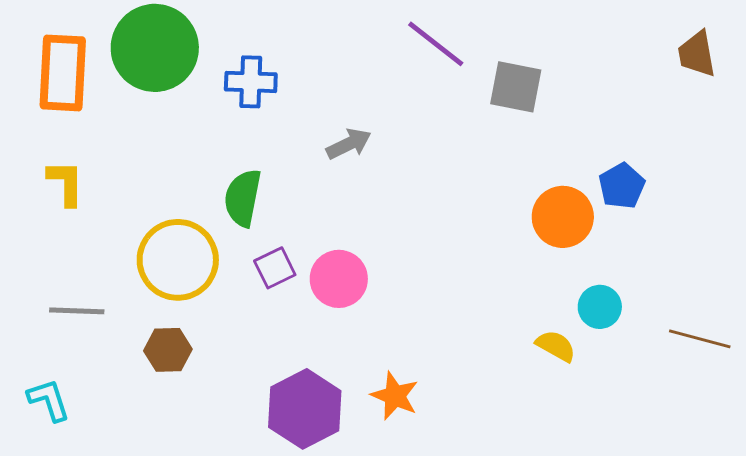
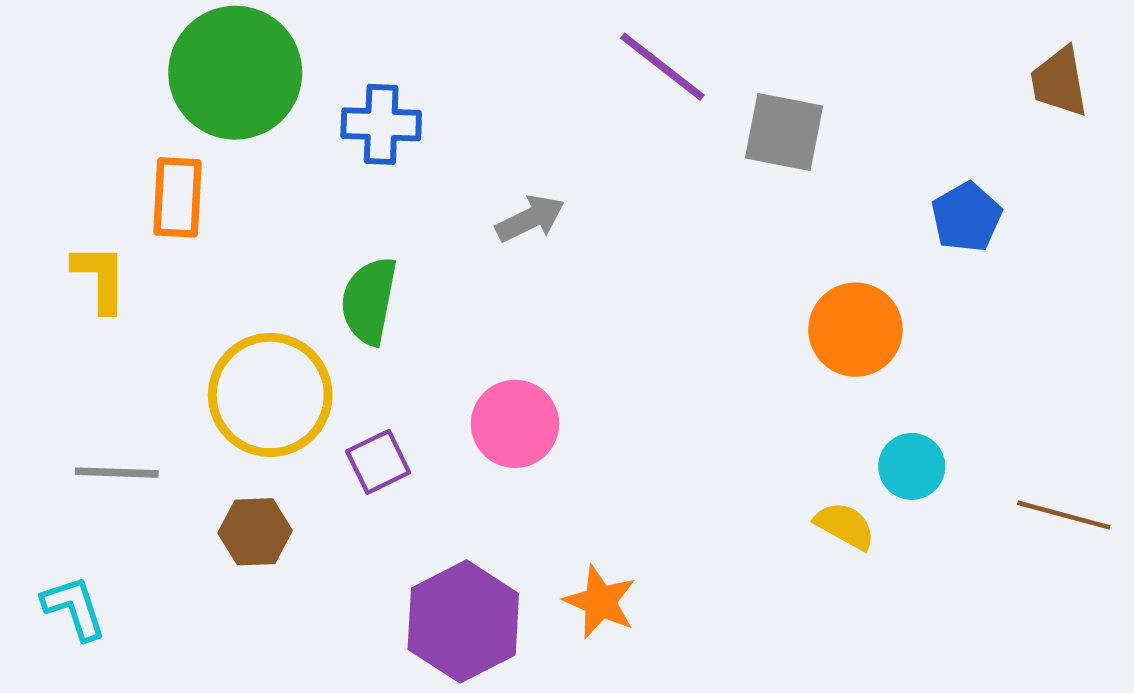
orange rectangle: (63, 73) -> (177, 197), moved, size x0.7
blue pentagon: (622, 186) -> (966, 217), moved
purple square: (275, 268) -> (378, 462), moved

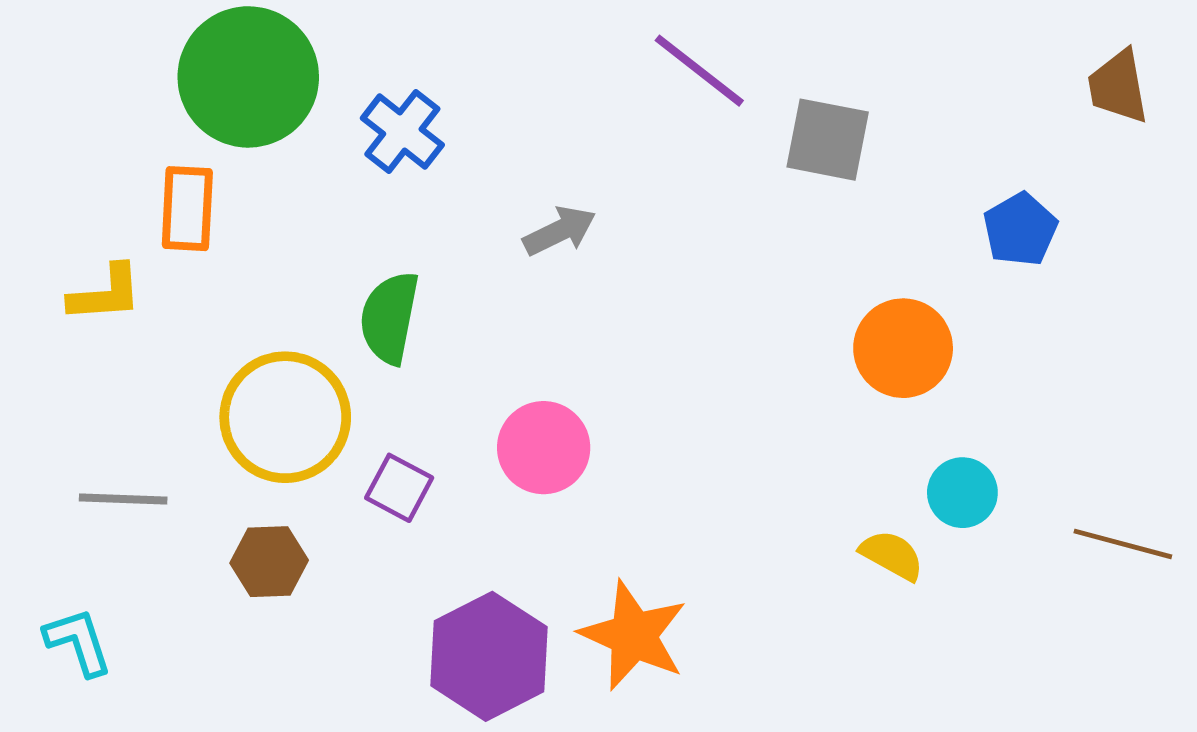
blue cross: (381, 124) -> (402, 132), turned 36
yellow L-shape: (100, 278) -> (105, 294), turned 86
purple square: (378, 462) -> (399, 488), turned -36
orange star: (600, 602) -> (633, 635), size x1.4

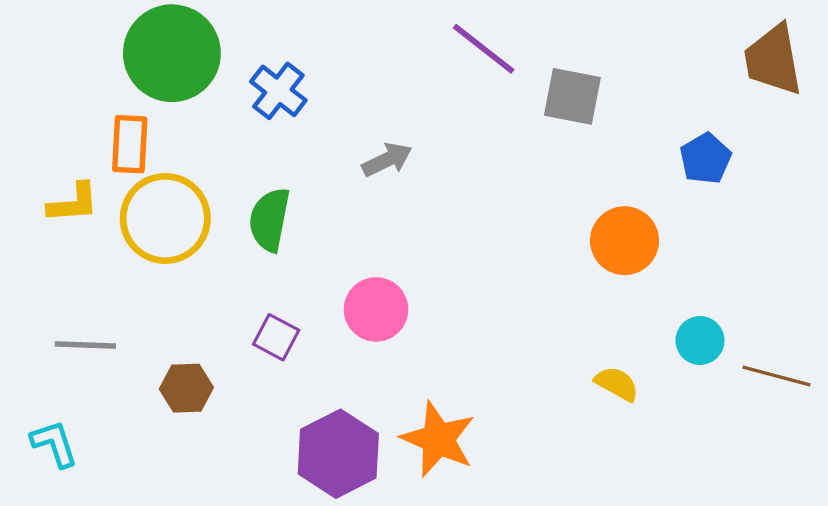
brown trapezoid: (1118, 87) -> (773, 60), size x1.4
yellow circle: (285, 417) -> (165, 218), moved
cyan circle: (962, 493) -> (700, 341), moved

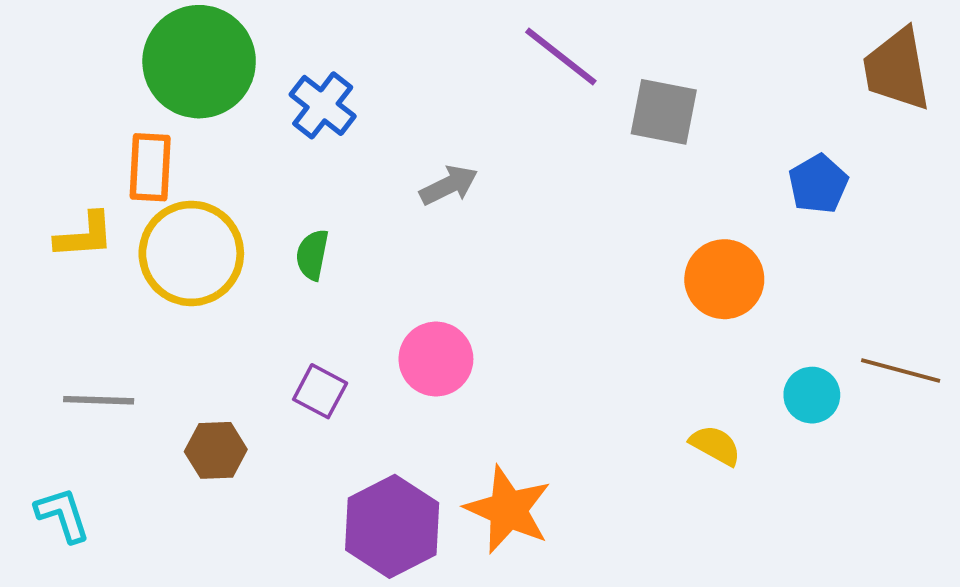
green semicircle: (270, 220) -> (312, 255), size x0.7
brown line: (777, 376) -> (901, 371), moved

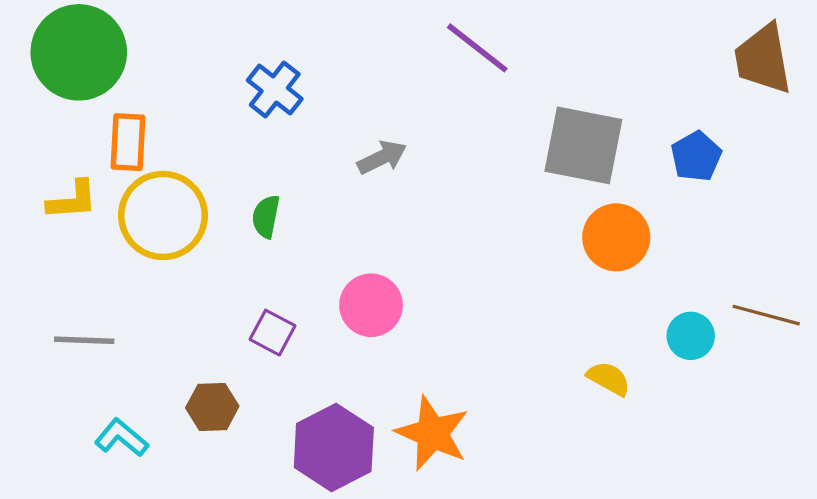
green circle: (199, 62) -> (79, 52), moved
gray square: (664, 112) -> (583, 145), moved, size x1.4
brown hexagon: (216, 450) -> (212, 407), moved
cyan L-shape: (63, 515) -> (121, 438), moved, turned -32

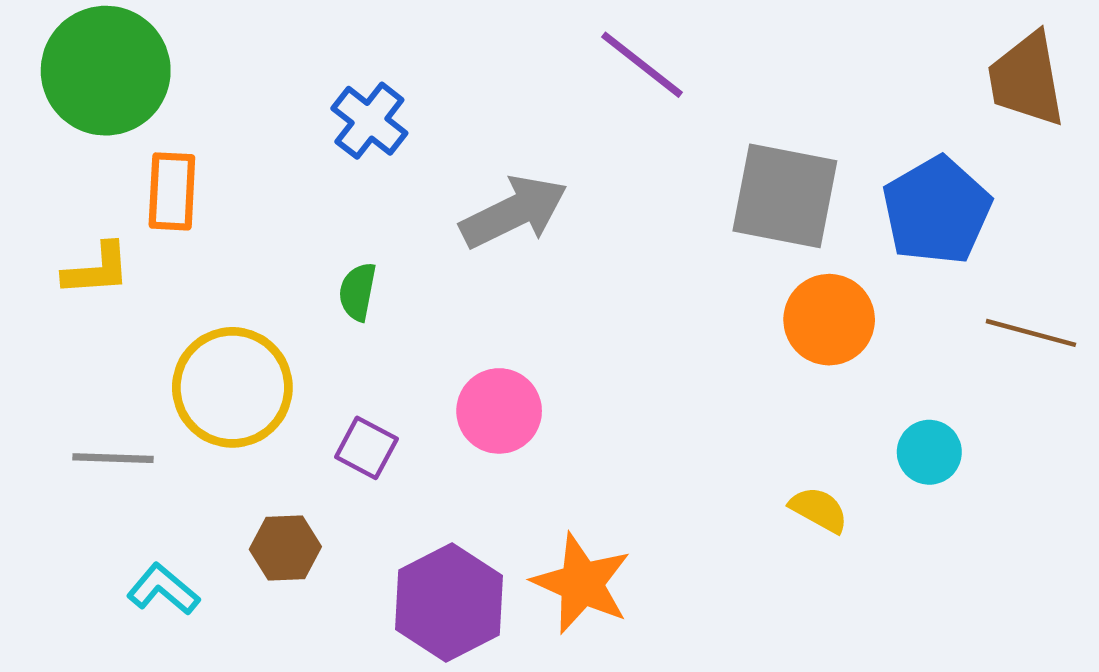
blue pentagon: (696, 156) -> (937, 211), size x1.6
gray arrow: (382, 157) -> (514, 212), size x1.6
yellow circle: (163, 215) -> (232, 387), moved
brown line: (766, 315) -> (1031, 333), moved

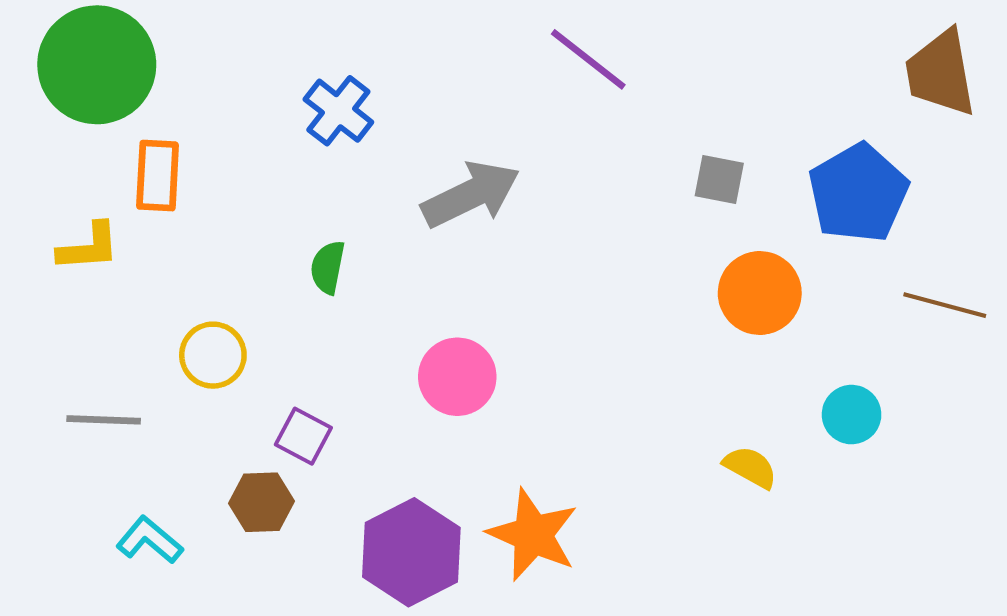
gray square: (785, 196) -> (719, 180), size x0.5
yellow circle: (232, 387) -> (213, 355), size x0.6
purple square: (366, 448) -> (303, 436), moved

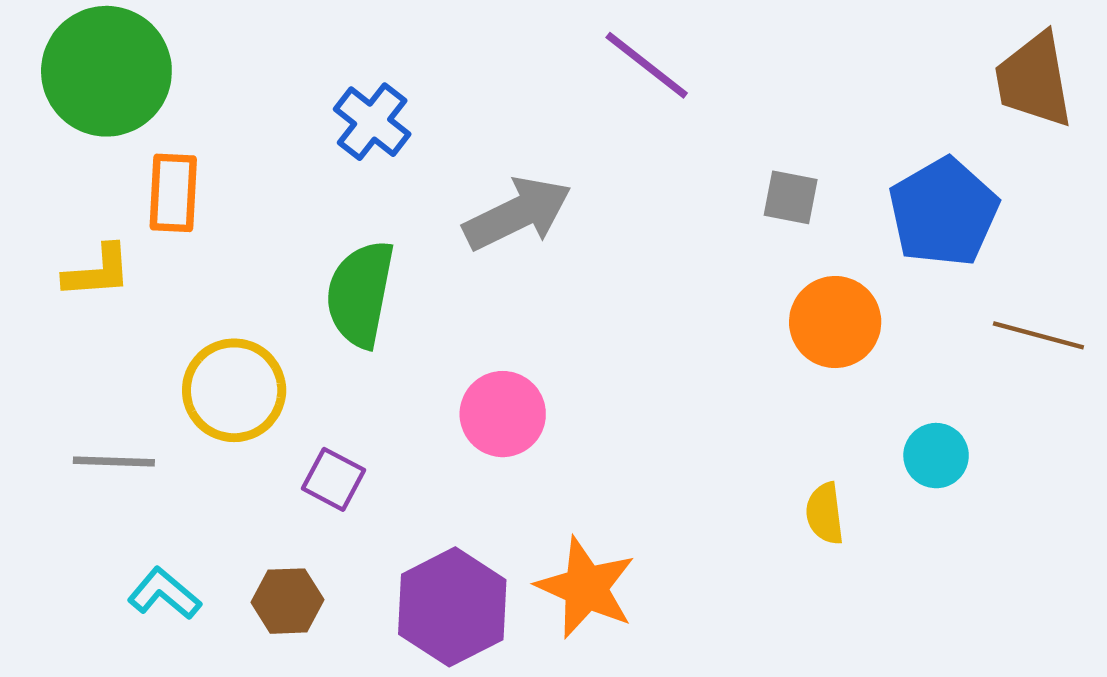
green semicircle: (328, 267) -> (360, 294), size x1.8
yellow circle: (213, 355) -> (234, 390), size x1.4
yellow semicircle: (750, 467) -> (825, 513), turned -126
brown hexagon: (262, 502) -> (288, 601), moved

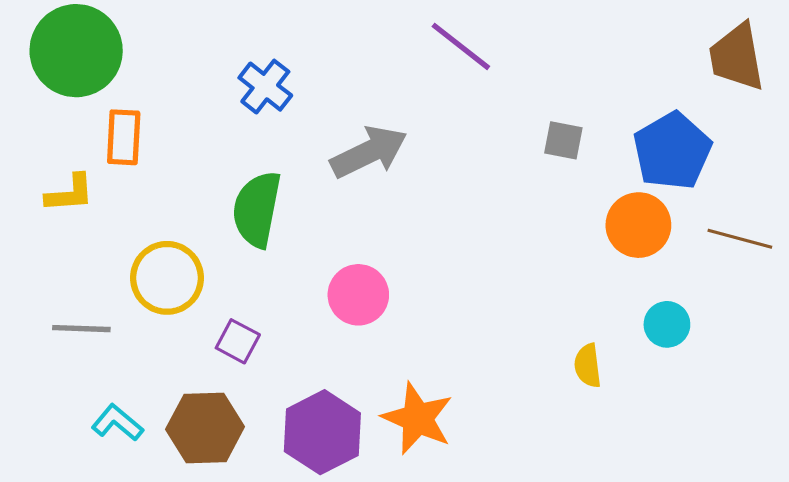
orange circle: (835, 322) -> (638, 225), moved
brown hexagon: (288, 601) -> (205, 428), size x1.5

